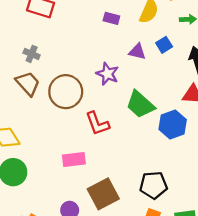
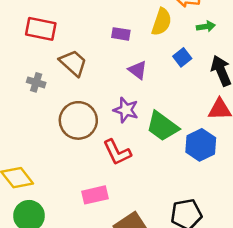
purple triangle: (137, 52) -> (138, 70), moved, turned 30
purple star: (107, 74) -> (126, 110), moved
brown trapezoid: (28, 83) -> (73, 63), moved

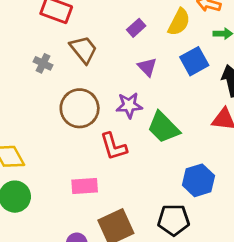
purple rectangle: (121, 34) -> (136, 28), turned -60
blue square: (182, 57) -> (194, 61), size x1.5
purple star: (126, 110) -> (129, 105), turned -30
blue hexagon: (201, 145) -> (198, 180), moved

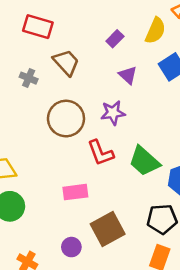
green trapezoid: (163, 127) -> (144, 161), moved

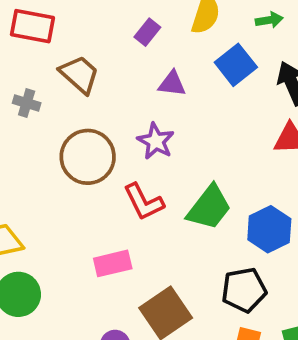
purple triangle: (128, 75) -> (172, 84), turned -30
purple star: (113, 113) -> (156, 141), turned -30
green trapezoid: (144, 161) -> (209, 208), turned -88

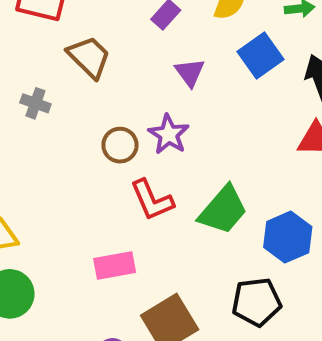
purple triangle: (172, 84) -> (190, 72), turned 44
gray cross: (27, 103) -> (35, 103), moved
brown circle: (88, 157) -> (120, 145), moved, size x0.6

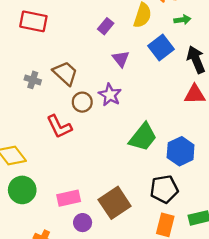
brown trapezoid: (89, 57) -> (65, 73), moved
red L-shape: (152, 200) -> (59, 127), moved
pink rectangle: (115, 266) -> (69, 198), moved

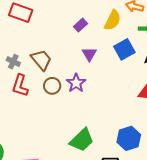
red L-shape: (59, 127) -> (20, 86), moved, turned 35
green trapezoid: (143, 137) -> (82, 140), moved

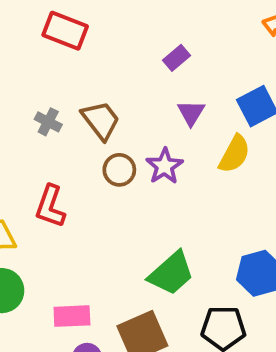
yellow semicircle: (113, 20) -> (234, 154), moved
red L-shape: (20, 86) -> (50, 206), moved

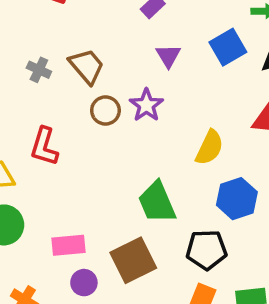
yellow semicircle: (234, 154) -> (209, 148), moved
green trapezoid: (171, 273) -> (157, 202), turned 111

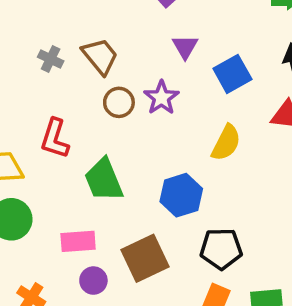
blue square: (228, 47) -> (232, 74), moved
blue hexagon: (237, 199) -> (181, 195), moved
green trapezoid: (157, 202) -> (104, 180), moved

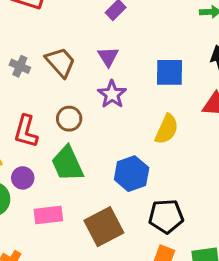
purple triangle: (185, 47) -> (108, 57), moved
blue square: (232, 74) -> (170, 72), turned 32
brown circle: (119, 102) -> (69, 119), moved
purple circle: (93, 281) -> (23, 178), moved

